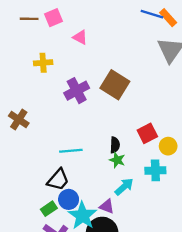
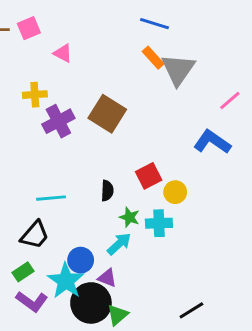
orange rectangle: (168, 18) -> (153, 58), moved
yellow cross: (43, 63) -> (35, 95), moved
green star: (117, 160) -> (129, 217), moved
blue circle: (69, 199) -> (81, 260), moved
purple triangle: (107, 206) -> (107, 278), moved

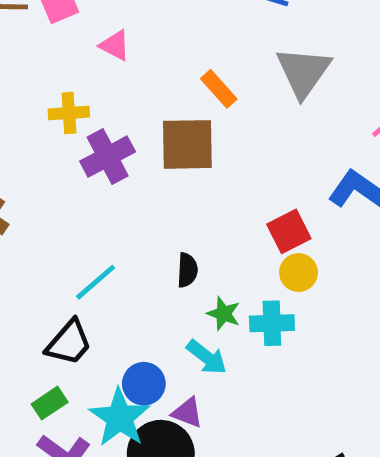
orange rectangle: (153, 58) -> (219, 89), moved
brown square: (107, 114) -> (187, 144), turned -33
red square: (149, 176) -> (289, 231), moved
cyan line: (51, 198) -> (95, 282), turned -36
cyan arrow: (119, 244) -> (207, 357), turned 80

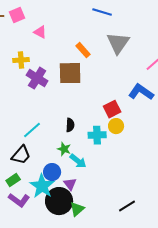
purple cross: (108, 157) -> (37, 78), turned -30
green star: (224, 314) -> (64, 149), moved
cyan cross: (272, 323) -> (97, 135), moved
purple triangle: (187, 413) -> (70, 184), turned 32

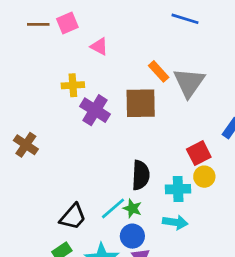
gray triangle: (118, 43) -> (189, 82), moved
black semicircle: (70, 125) -> (141, 175), size x1.5
cyan line: (32, 130) -> (113, 208), moved
cyan arrow: (78, 161) -> (175, 222), moved, turned -30
blue circle: (52, 172) -> (132, 236), moved

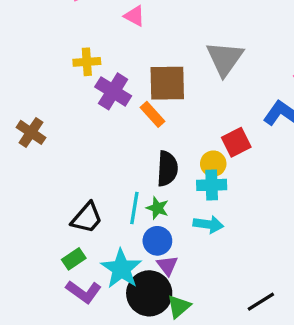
pink triangle: (99, 47) -> (134, 16), moved
orange rectangle: (159, 71) -> (152, 114), moved
yellow circle: (204, 177) -> (213, 164), moved
cyan line: (113, 208) -> (134, 208), turned -40

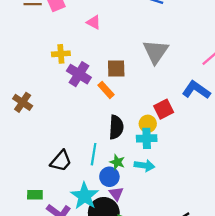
brown square: (167, 83) -> (116, 68), size x0.7
green star: (157, 208) -> (117, 162), moved
green rectangle: (74, 259) -> (35, 195), moved, turned 35

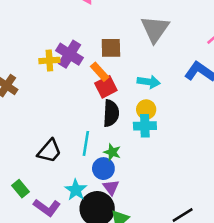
yellow cross: (61, 54) -> (49, 60), moved
red square: (164, 109) -> (106, 87), moved
cyan arrow: (144, 165) -> (149, 82), moved
green rectangle: (35, 195) -> (20, 189), turned 49
cyan star: (85, 196) -> (76, 190), size x0.7

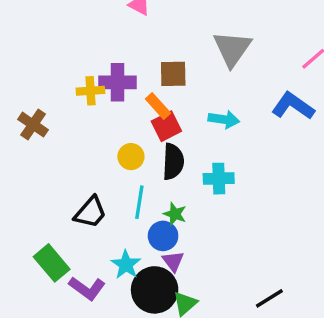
purple cross: (69, 54) -> (117, 82), turned -32
yellow circle: (146, 109) -> (131, 157), moved
green rectangle: (20, 189) -> (52, 263), size x1.5

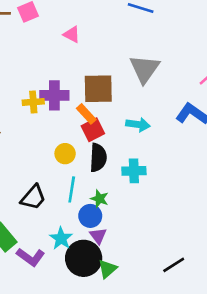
brown square: (173, 74) -> (98, 89), size x1.4

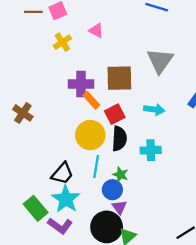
yellow cross: (33, 102) -> (62, 42), moved, turned -30
orange rectangle: (86, 114) -> (91, 100), moved
yellow circle: (65, 154) -> (90, 135), size x1.6
cyan star: (61, 238) -> (66, 199), moved, size x1.4

